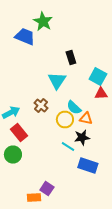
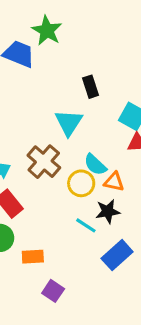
brown cross: (41, 106) -> (44, 162), size x1.5
blue rectangle: (88, 166) -> (117, 255), turned -60
orange rectangle: (34, 198) -> (33, 257), moved

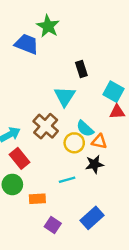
cyan line: (86, 225) -> (67, 180), moved, turned -49
blue rectangle: (117, 255) -> (92, 218), moved

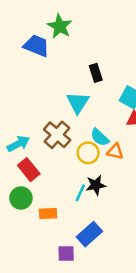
black star: (94, 164) -> (96, 185), moved
cyan line: (67, 180) -> (80, 193), turned -49
blue rectangle: (92, 218) -> (89, 234), moved
purple square: (53, 225) -> (66, 254), moved, turned -35

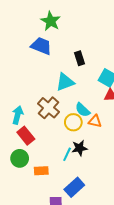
blue trapezoid: (36, 46) -> (41, 46), moved
cyan triangle: (78, 102) -> (65, 82), turned 36
cyan arrow: (18, 144) -> (18, 115), turned -48

